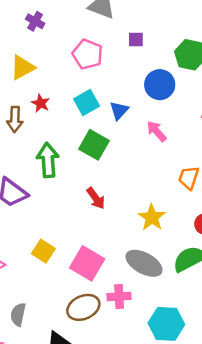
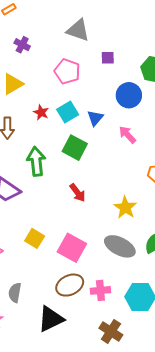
red star: (41, 103) -> (41, 112), moved
pink cross: (119, 297) -> (100, 290), moved

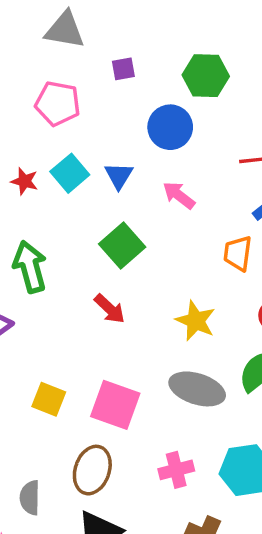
green square: (75, 148) -> (122, 245), moved, turned 30
brown ellipse: (70, 285) -> (92, 470), moved, turned -36

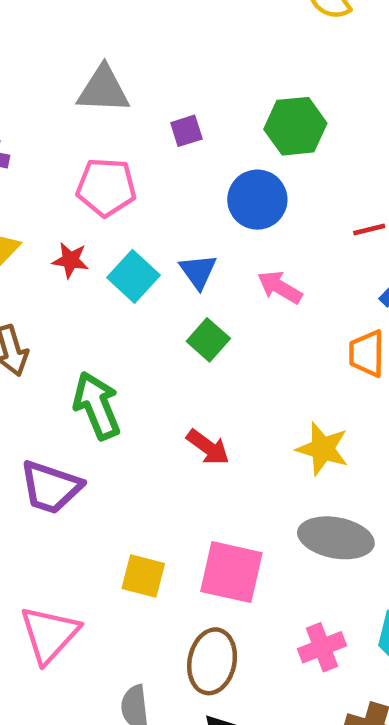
red star: (24, 181) -> (70, 260), moved
green square: (122, 245) -> (208, 340), moved, size x0.7

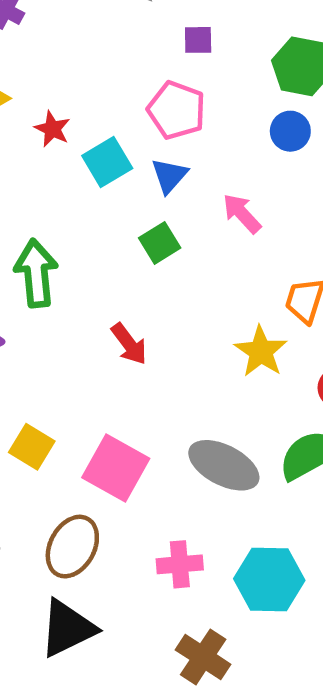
pink pentagon: (106, 187) -> (176, 110), moved
blue circle: (257, 200) -> (290, 131), moved, size x0.7
yellow star: (323, 449) -> (261, 351), moved

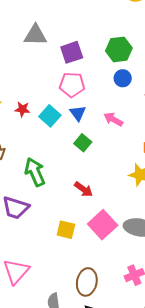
purple square: (198, 40) -> (72, 52), size x1.6
yellow square: (32, 447) -> (66, 230), moved
pink square: (116, 468) -> (103, 225), moved, turned 36

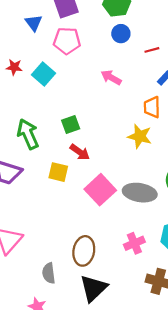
blue triangle: (78, 113) -> (34, 23), moved
green square: (83, 143) -> (71, 124), moved, turned 30
yellow square: (66, 230) -> (58, 172), moved

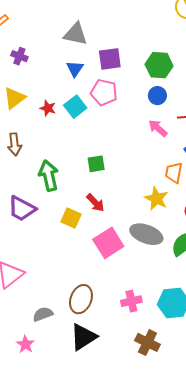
cyan square: (43, 74) -> (75, 107), moved
pink arrow: (111, 77) -> (158, 128), moved
green square: (71, 124) -> (96, 164), moved
gray ellipse: (140, 193) -> (146, 234), moved
gray semicircle: (49, 273) -> (43, 314), turned 66

